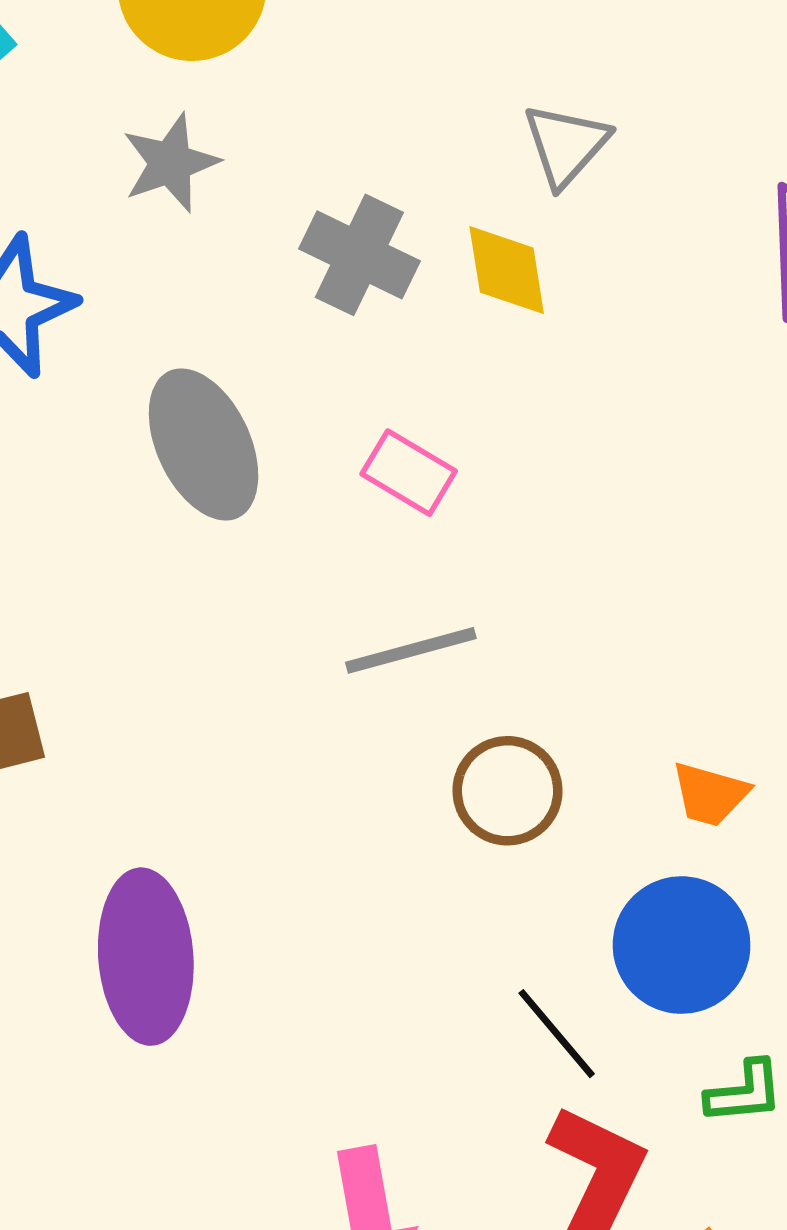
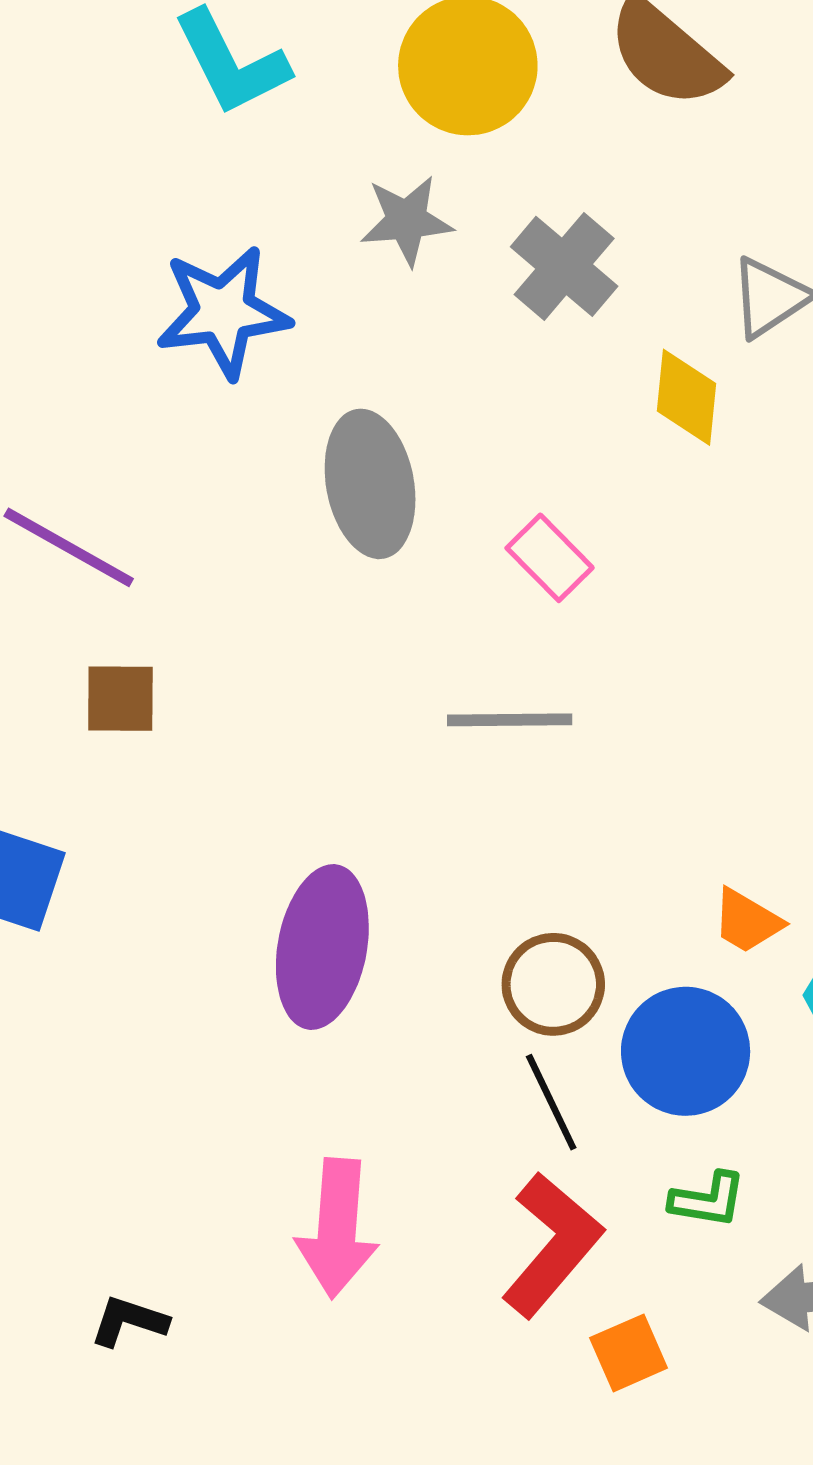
gray cross: (359, 255) -> (564, 266), moved
brown circle: (508, 791) -> (553, 984), moved
purple ellipse: (146, 957) -> (322, 947), moved

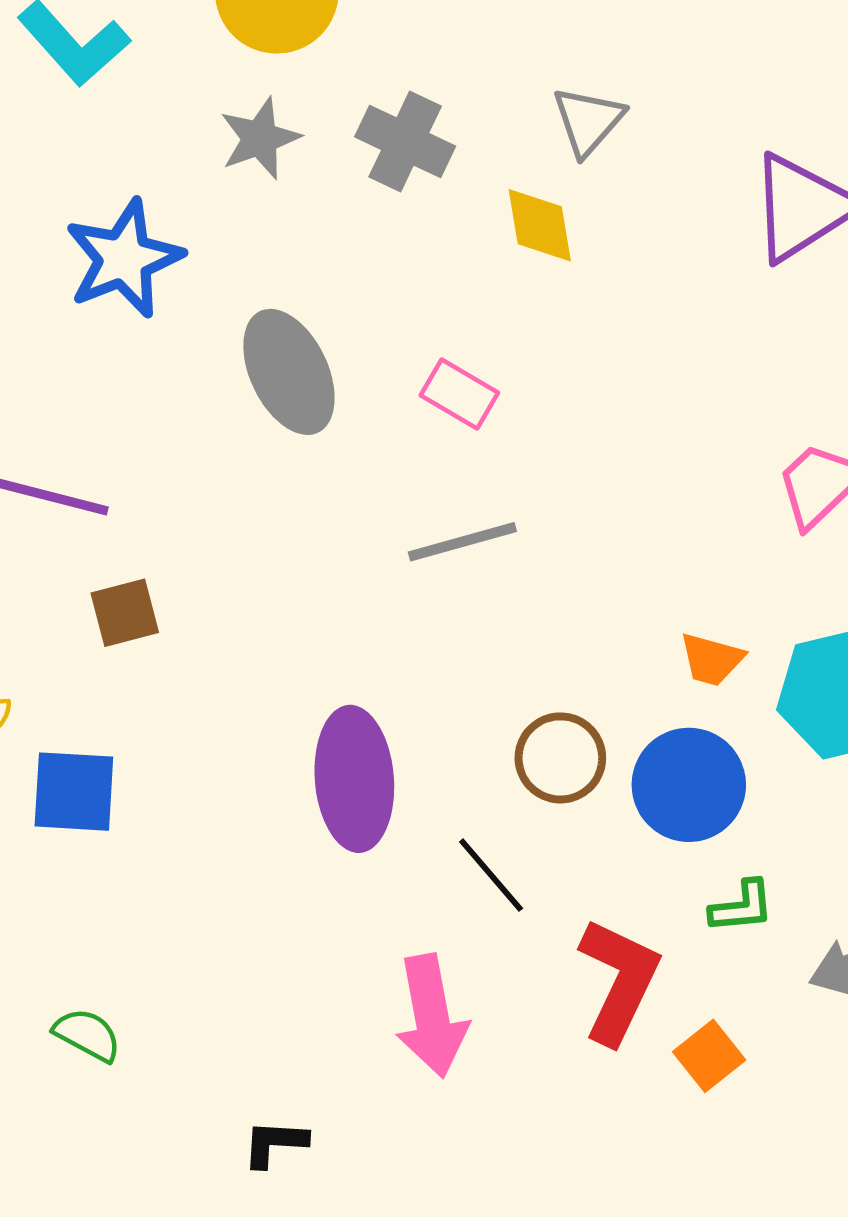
black line: (551, 1102) -> (491, 875), moved

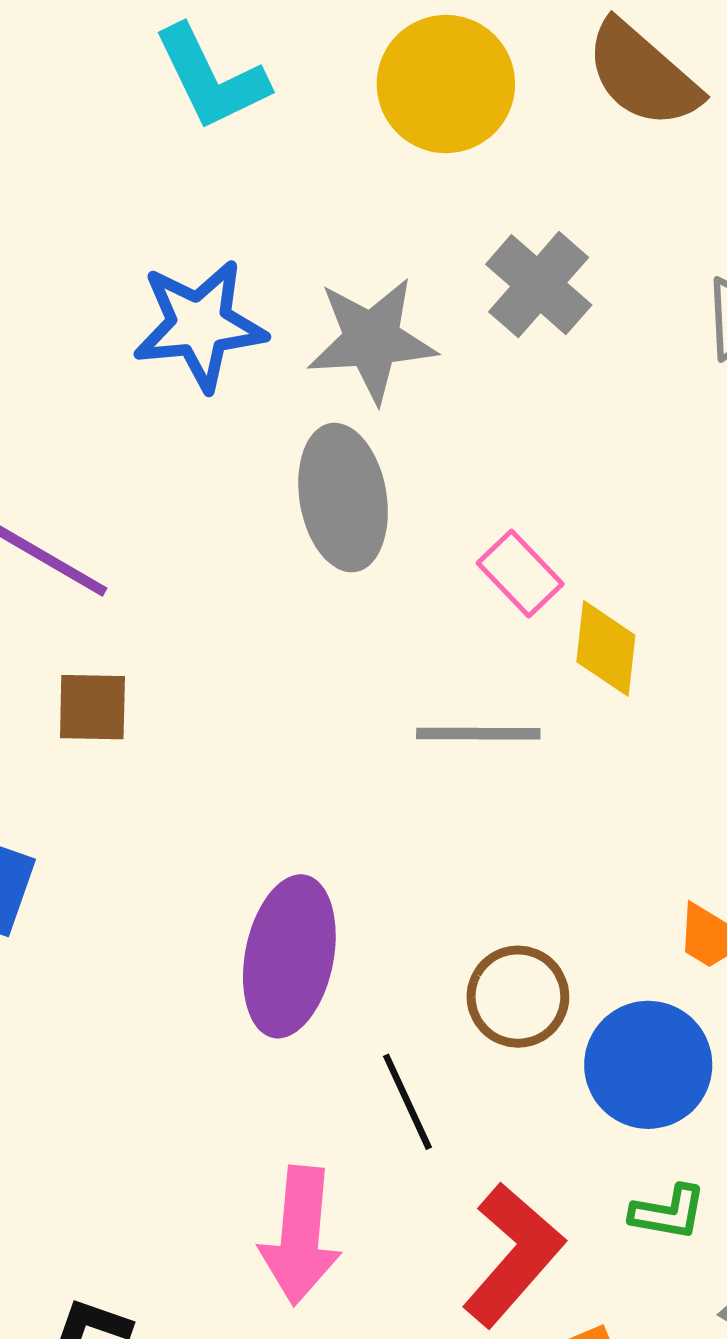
gray star: (260, 138) -> (372, 340), moved, size x1.4
yellow diamond: (540, 225) -> (606, 648), moved

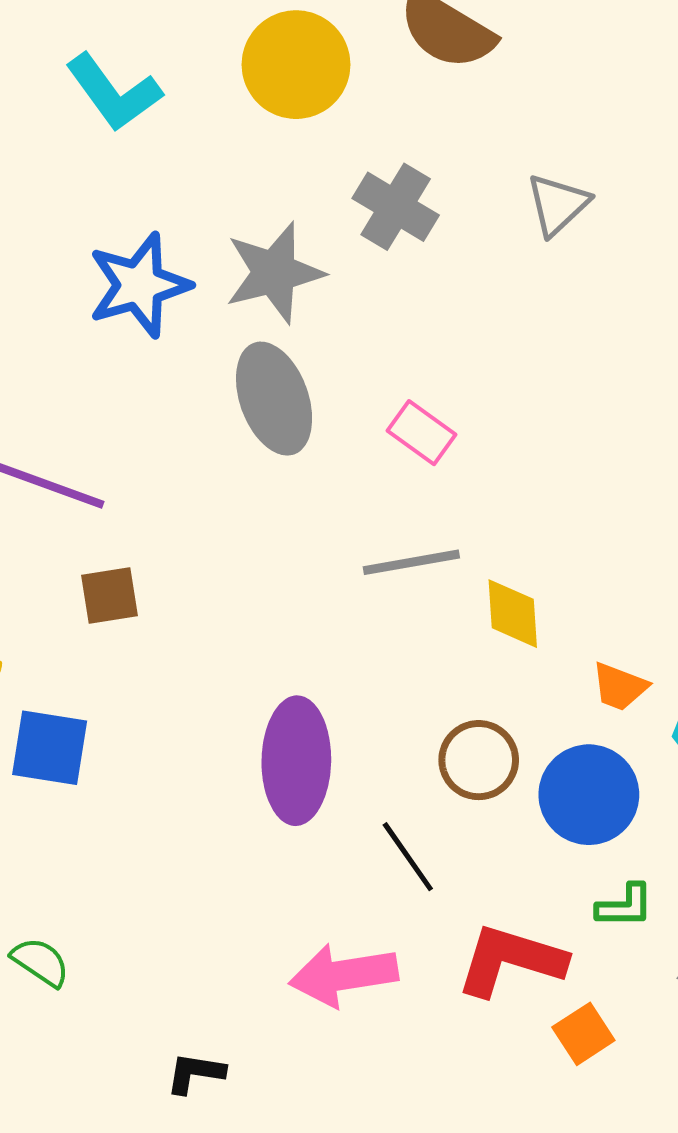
yellow diamond: (606, 648) -> (513, 614), moved
pink arrow: (300, 1236) -> (344, 975), turned 86
red L-shape: (513, 1255) -> (511, 960), turned -104

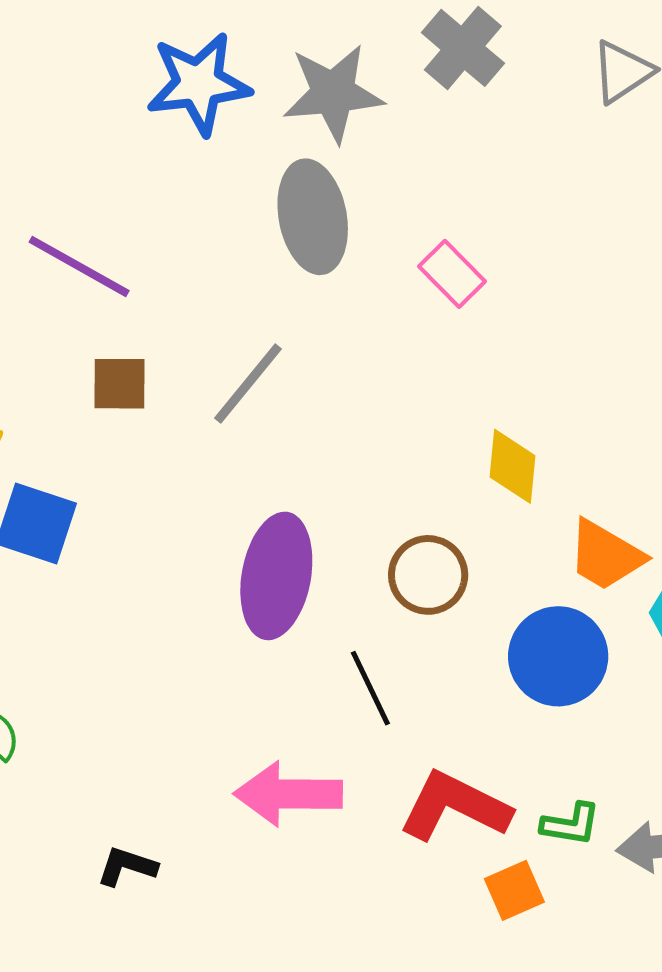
gray line: (411, 562) -> (248, 384), moved, turned -50
orange trapezoid: (620, 687) -> (606, 555), size x1.4
brown circle: (479, 760) -> (428, 575), moved
green L-shape: (625, 906) -> (571, 824), moved

